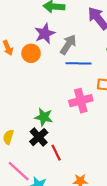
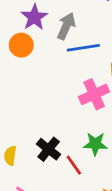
green star: (44, 117) -> (95, 144), moved

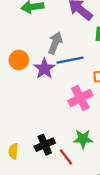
purple star: (34, 17) -> (44, 69), moved
black cross: (49, 149) -> (45, 145), turned 30

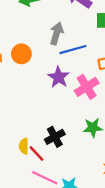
purple star: (44, 69) -> (59, 77), moved
red line: (66, 157) -> (36, 153), moved

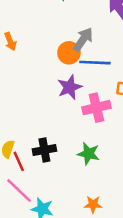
orange circle: (21, 54) -> (69, 53), moved

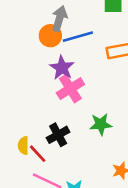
pink cross: (96, 108) -> (70, 89), moved

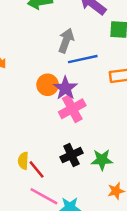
orange circle: (50, 36) -> (48, 85), moved
green star: (101, 124) -> (102, 160), moved
black cross: (58, 135) -> (71, 155), moved

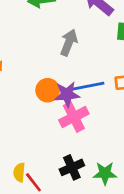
blue line: (83, 59) -> (88, 86), moved
purple star: (65, 88) -> (67, 94), turned 30

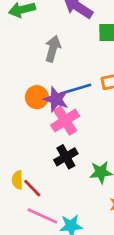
purple star: (67, 94) -> (56, 99), turned 30
black cross: (72, 167) -> (66, 157), moved

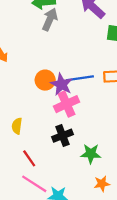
gray arrow: (53, 49) -> (50, 19), moved
yellow semicircle: (17, 180) -> (17, 126), moved

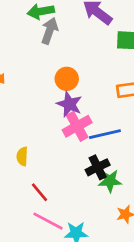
blue line: (80, 78) -> (105, 134), moved
orange circle: (45, 80) -> (67, 79), moved
black cross: (62, 136) -> (98, 167), moved

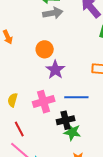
gray arrow: (50, 31) -> (53, 13), turned 48
orange circle: (67, 79) -> (45, 49), moved
pink cross: (77, 126) -> (44, 102), moved

